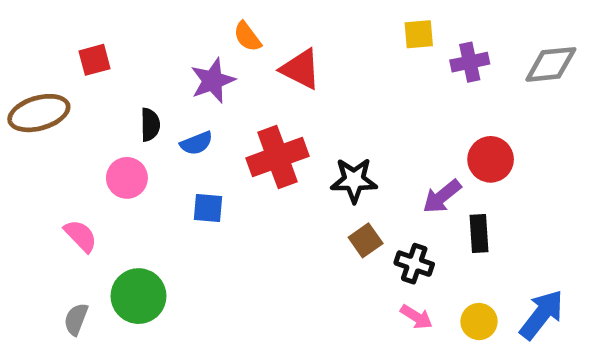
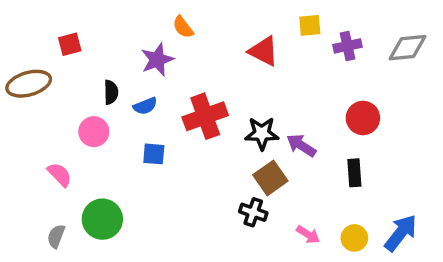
red triangle: (301, 69) -> (264, 51), moved
purple arrow: (442, 196) -> (301, 145), moved, turned 72
brown square: (366, 240) -> (270, 178), size x1.4
black cross: (414, 264) -> (253, 212), moved

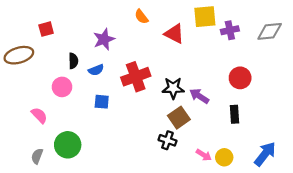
yellow square: (310, 25) -> (205, 17), size x1.5
orange semicircle: (183, 27) -> (141, 17), moved
yellow circle: (354, 238) -> (224, 157), moved

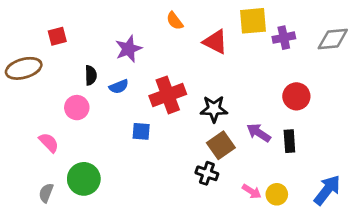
purple arrow: (199, 96) -> (259, 133), moved
blue square: (102, 102) -> (141, 131), moved

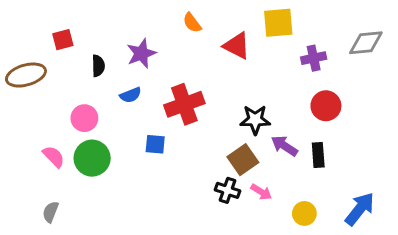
purple cross: (284, 38) -> (314, 58), moved
black semicircle: (91, 75) -> (98, 66), moved
black star: (214, 109) -> (255, 120), moved
green circle: (84, 179) -> (92, 158), moved
pink arrow: (252, 191) -> (261, 192), moved

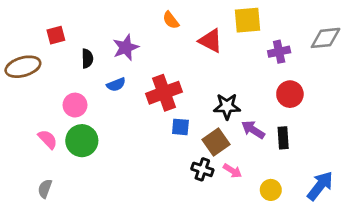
blue square: (155, 144) -> (180, 127), moved

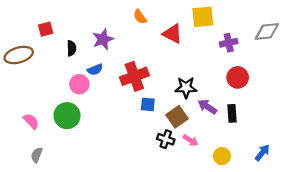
pink circle: (75, 105) -> (79, 84), moved
pink semicircle: (48, 139) -> (31, 121), moved
blue arrow: (320, 186) -> (262, 153), size x0.7

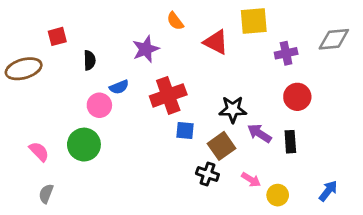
purple star: (103, 39) -> (146, 49), moved
pink arrow: (190, 140) -> (251, 180), moved

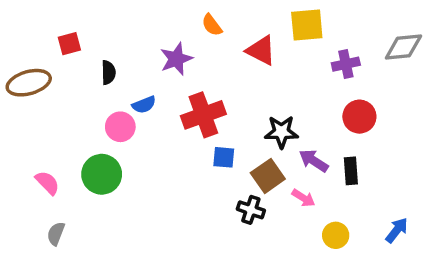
pink arrow: (251, 180) -> (303, 198), moved

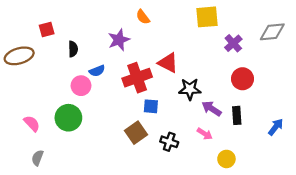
red triangle: (261, 50) -> (168, 63), moved
purple cross: (346, 64) -> (233, 43), turned -30
brown square: (268, 176) -> (136, 133), moved
blue arrow: (397, 230) -> (276, 127), moved

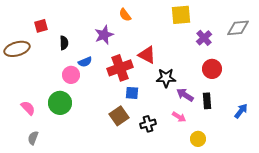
black cross: (169, 142) -> (148, 124), turned -35

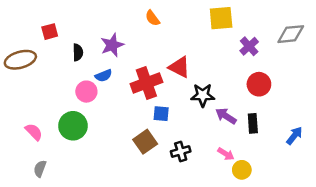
purple star: (104, 35) -> (112, 45), moved
pink arrow: (179, 117) -> (226, 154), moved

